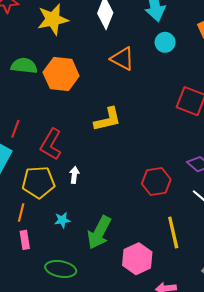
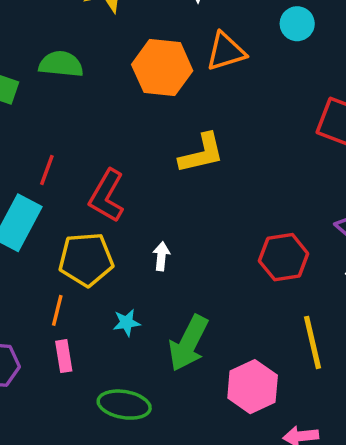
orange triangle: (122, 59) -> (226, 52), turned -45
orange hexagon: (61, 74) -> (162, 68), moved
white arrow: (74, 175) -> (161, 256), moved

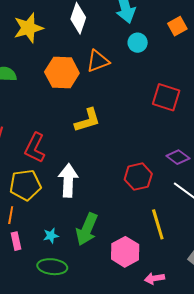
white arrow: (161, 256) -> (68, 180), size x2.0
cyan star: (127, 323) -> (51, 236), moved

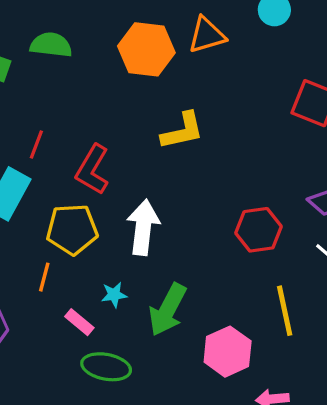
cyan star: (51, 236) -> (114, 295), moved
pink rectangle: (16, 241) -> (79, 322), moved, turned -42

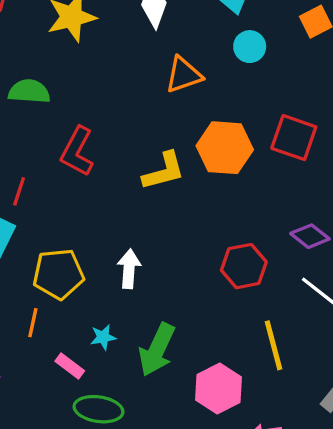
orange hexagon: (146, 49) -> (225, 148), moved
red L-shape: (92, 170) -> (77, 151), moved
white arrow: (143, 227) -> (129, 269), size x0.7

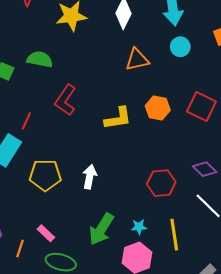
orange hexagon: (225, 148) -> (158, 108), size x0.7
orange line: (33, 323) -> (20, 248), moved
cyan star: (103, 337) -> (139, 227), moved

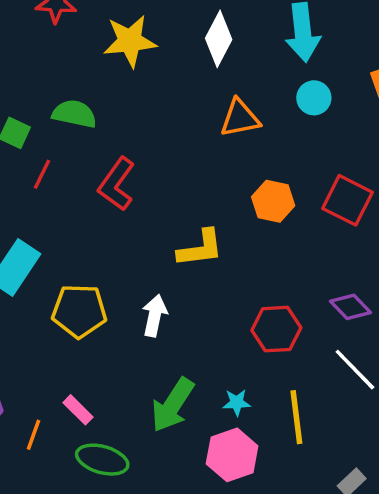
yellow L-shape: (118, 118) -> (200, 248), moved
red line: (26, 121) -> (42, 174), moved

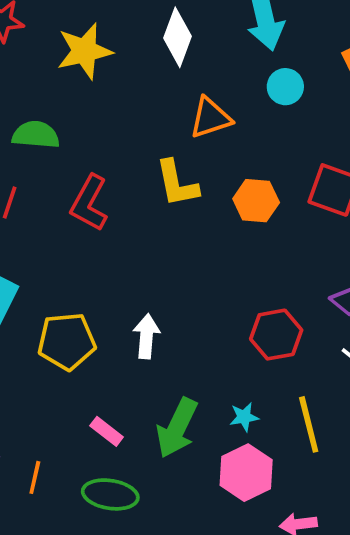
yellow L-shape: (200, 248) -> (177, 183), moved, turned 93
pink rectangle: (78, 410) -> (107, 431), moved

